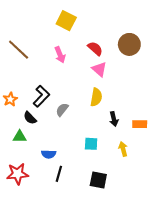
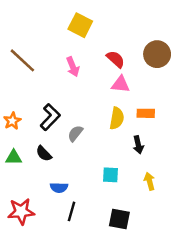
pink triangle: (99, 69) -> (121, 84), turned -35
black semicircle: (30, 118) -> (44, 154), moved
orange rectangle: (140, 124) -> (146, 113), moved
green triangle: (20, 137) -> (14, 157), moved

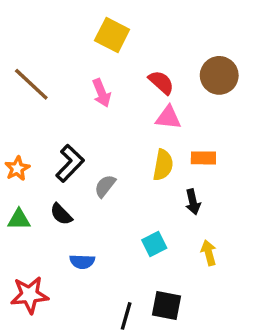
cyan square: (111, 175) -> (154, 244), turned -30
black line: (71, 211) -> (126, 316), moved

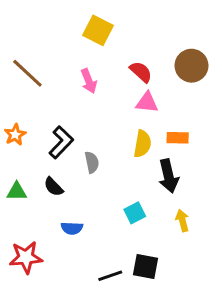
orange star: (17, 168) -> (15, 135), moved
gray semicircle: (105, 186) -> (92, 162), turned 130
black arrow: (193, 202) -> (168, 176), size x1.5
black line: (126, 316) -> (110, 276), turned 55

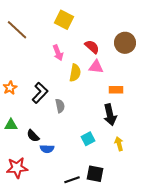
brown line: (27, 73) -> (17, 30), moved
yellow semicircle: (142, 144) -> (75, 73), moved
black semicircle: (54, 187) -> (33, 136), moved

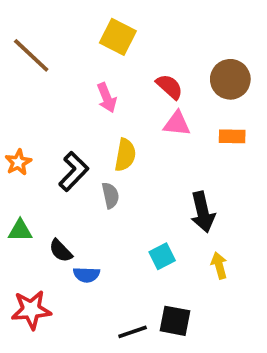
yellow semicircle: (75, 73) -> (125, 155), moved
orange rectangle: (116, 90) -> (232, 136), moved

